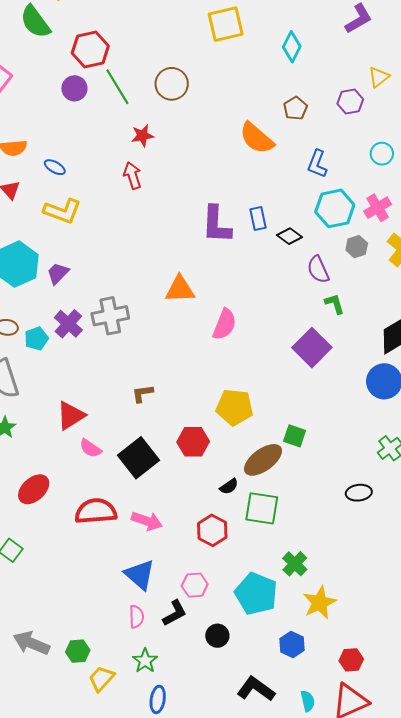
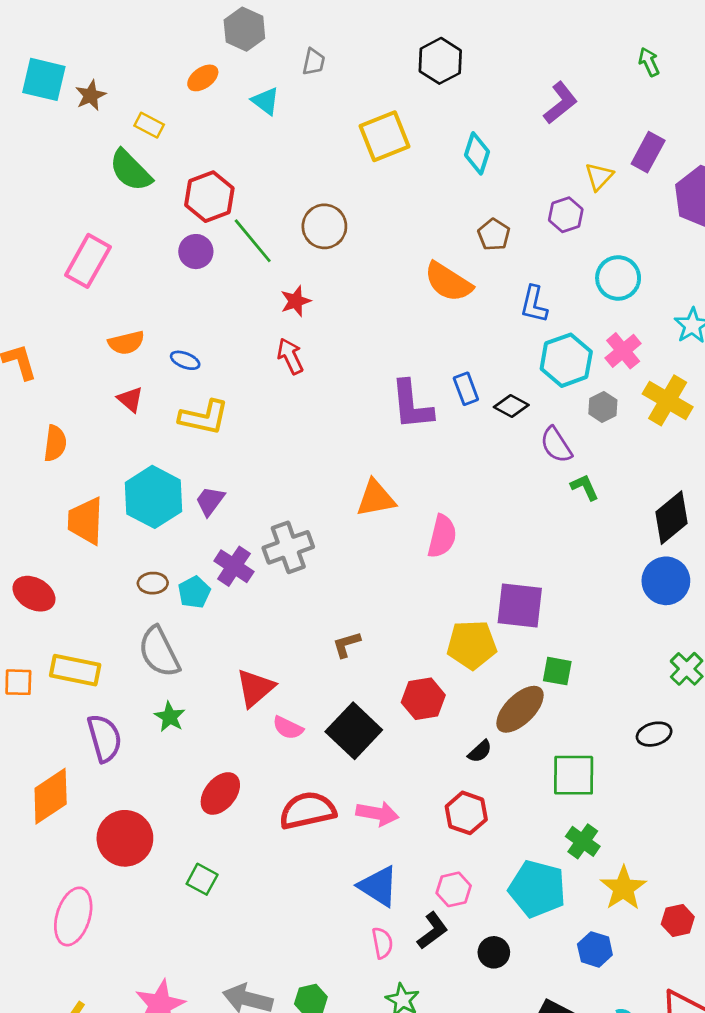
cyan circle: (382, 154) -> (618, 278), size x1.4
purple square: (312, 348) -> (520, 606), moved, turned -30
green square: (262, 508) -> (574, 775), moved
red hexagon: (351, 660) -> (678, 920), moved

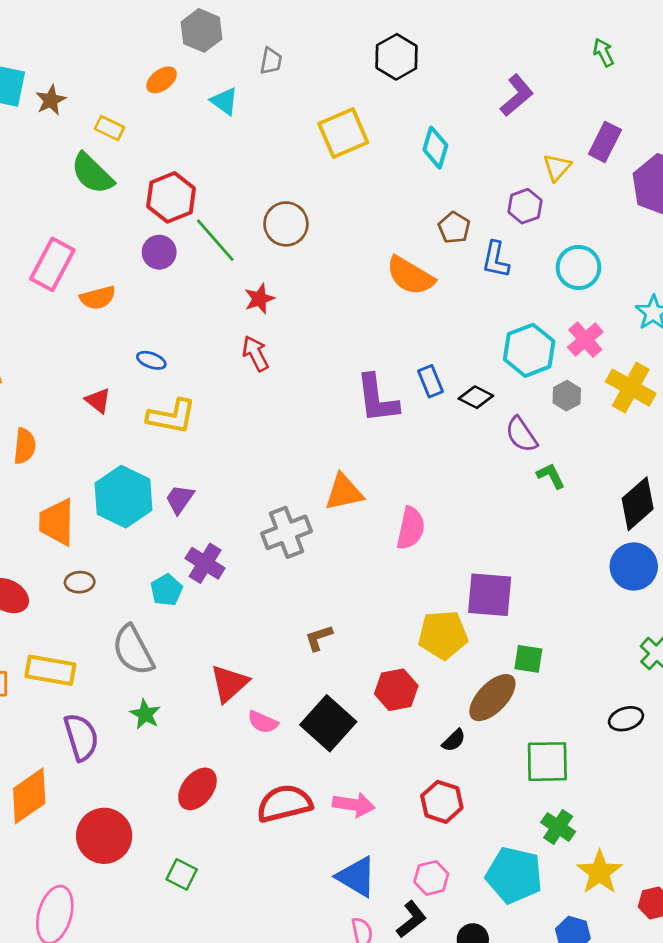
blue L-shape: (534, 304) -> (496, 260), moved
orange semicircle: (126, 343) -> (98, 298), moved
gray cross: (288, 547) -> (286, 532), moved
brown ellipse: (153, 583) -> (80, 582), moved

